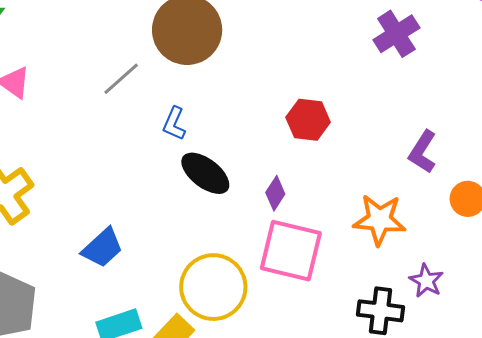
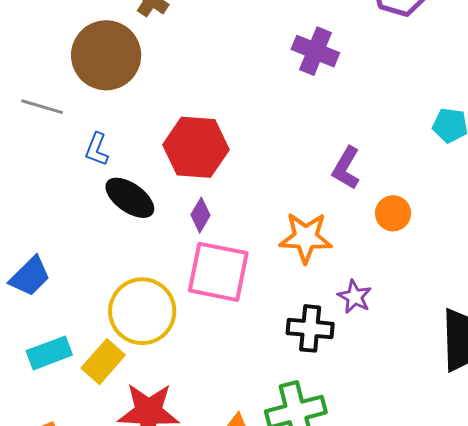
purple cross: (396, 34) -> (315, 51), turned -33
gray line: (121, 79) -> (42, 107), turned 60
red hexagon: (308, 120) -> (196, 147), moved, size x1.5

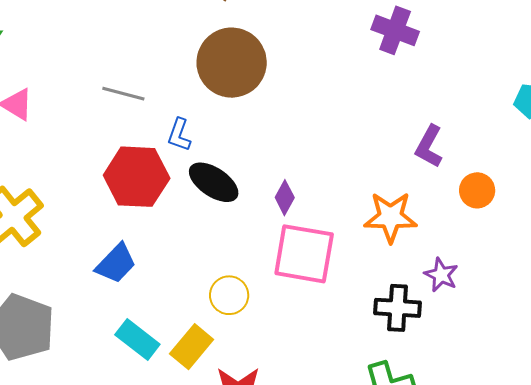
brown circle: (106, 55) -> (232, 63), moved
red hexagon: (196, 147) -> (137, 177), moved
yellow circle: (142, 311) -> (229, 295), size x0.6
cyan rectangle: (49, 353) -> (137, 340), turned 60

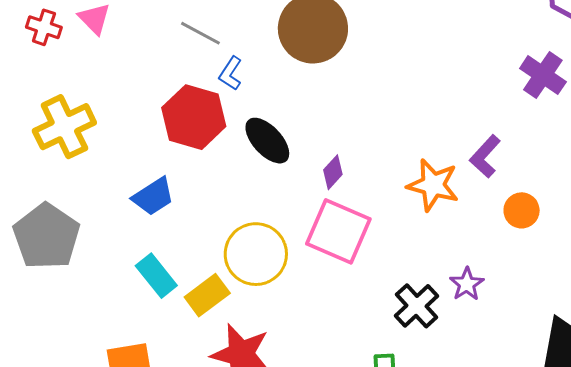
purple cross: (395, 30) -> (543, 75), moved
blue L-shape: (179, 135) -> (231, 73), moved
orange star: (391, 217) -> (433, 185), moved
yellow circle: (229, 295) -> (256, 254), size x1.6
black cross: (398, 308) -> (417, 306), turned 30

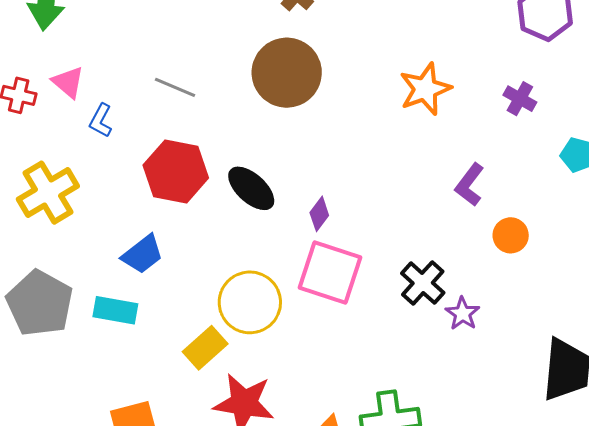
blue L-shape: (231, 73) -> (101, 121), moved
purple cross: (543, 75) -> (520, 99), size x0.7
orange star: (433, 185) -> (425, 89), moved, turned -30
cyan rectangle: (156, 276) -> (115, 310), moved, turned -36
black cross: (417, 306) -> (423, 283), moved

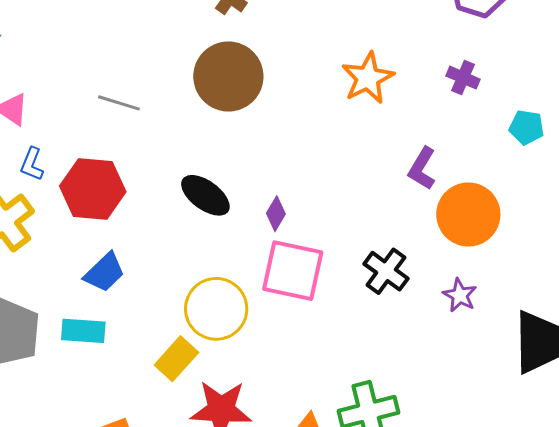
blue L-shape: (101, 121) -> (32, 164), moved
red hexagon: (176, 171) -> (93, 189), moved
orange circle: (511, 235) -> (468, 214), size x1.8
purple star: (463, 314) -> (460, 295), moved

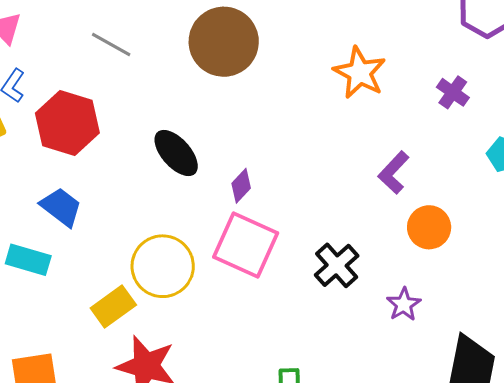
orange star: (368, 78) -> (360, 73), turned -30
orange circle: (468, 214) -> (429, 227), size x0.7
blue trapezoid: (104, 272) -> (61, 207), turned -111

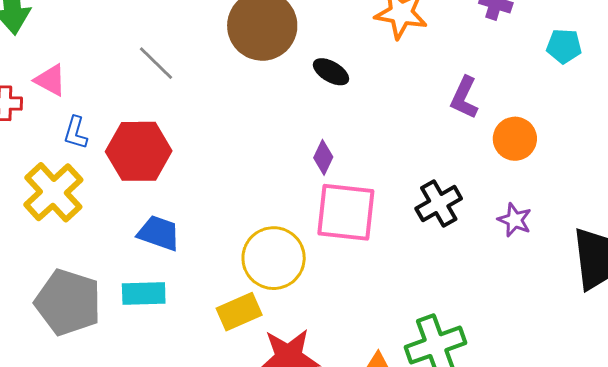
gray line: (111, 44) -> (156, 63), turned 33
black ellipse: (176, 153) -> (331, 72), moved, size x0.7
black cross: (337, 265) -> (439, 203), turned 30
yellow rectangle: (113, 307) -> (239, 312), turned 30

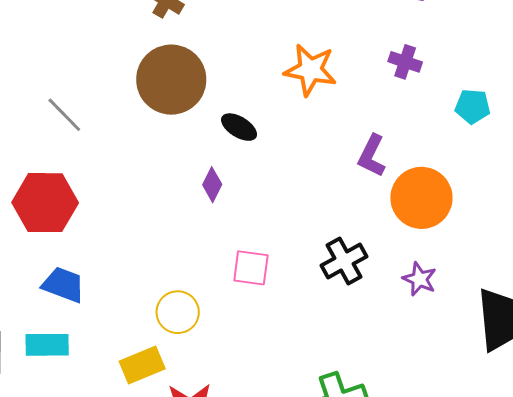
orange circle: (515, 139) -> (421, 198), size x1.4
purple diamond: (323, 157) -> (212, 185), moved
pink square: (346, 212) -> (251, 268), size x0.6
yellow circle: (274, 258) -> (178, 312), size x0.7

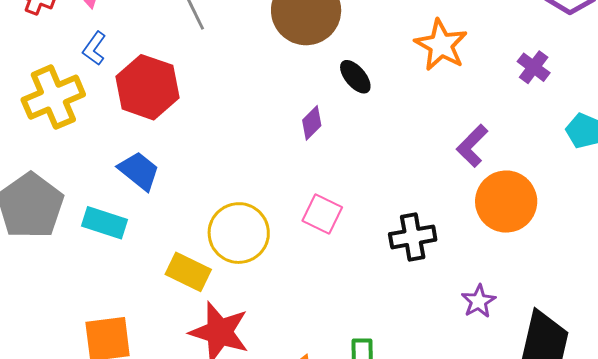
purple star: (419, 279) -> (479, 301), moved
yellow circle: (178, 312) -> (239, 233), size x1.4
yellow rectangle: (142, 365) -> (188, 272), turned 30

